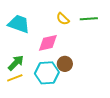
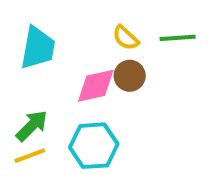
cyan trapezoid: (19, 24) -> (38, 48), turned 80
brown circle: (65, 64) -> (130, 76), moved

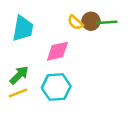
brown circle: (130, 76) -> (91, 21), moved

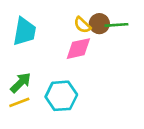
pink diamond: (57, 51) -> (78, 49), moved

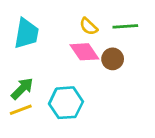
brown circle: (99, 24) -> (113, 59), moved
pink diamond: (78, 49) -> (84, 52), turned 68

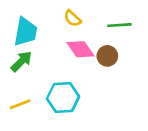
yellow semicircle: (89, 26) -> (72, 18), moved
green arrow: (22, 89) -> (21, 61), moved

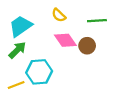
cyan trapezoid: (25, 32) -> (21, 26), turned -135
cyan hexagon: (63, 98) -> (39, 72), moved

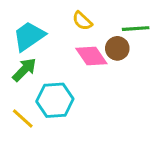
brown circle: (87, 46) -> (117, 48), moved
yellow line: (16, 85) -> (23, 118), turned 63

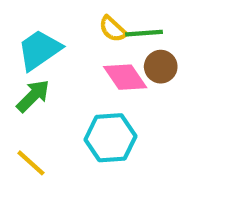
green line: (136, 29) -> (144, 33), moved
cyan hexagon: (55, 100) -> (110, 138), moved

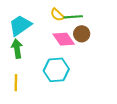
green arrow: (33, 96) -> (17, 49), turned -54
yellow line: (31, 163) -> (16, 83), turned 49

